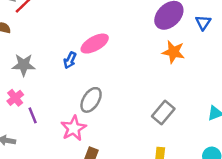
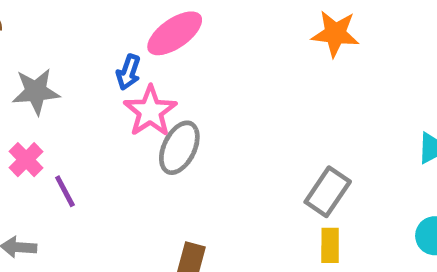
gray rectangle: (163, 112) -> (328, 192), moved
pink star: (74, 128) -> (150, 111), moved

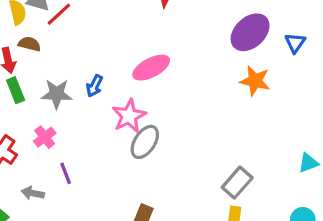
blue arrow: (128, 72) -> (94, 86), moved
purple line: (65, 191) -> (66, 173), moved

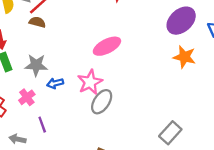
brown semicircle: (29, 44) -> (37, 22), moved
blue arrow: (94, 86) -> (55, 83), moved, turned 49

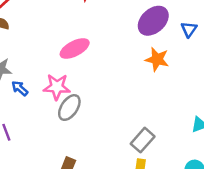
pink star: (90, 82) -> (57, 87), turned 30
blue arrow: (55, 83) -> (20, 88), turned 56

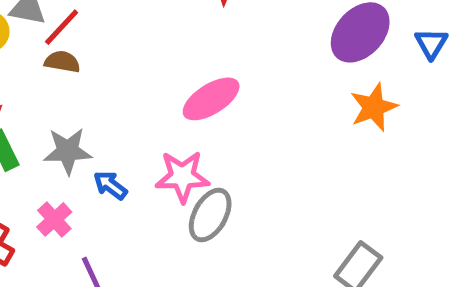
orange star: (157, 59) -> (374, 107), turned -30

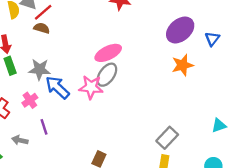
blue arrow: (110, 185) -> (57, 87), size x1.6
gray ellipse: (210, 215) -> (107, 75), moved

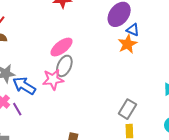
blue triangle: (212, 39) -> (133, 30), moved, turned -32
purple line: (44, 127) -> (17, 109), moved

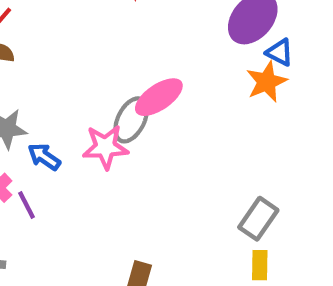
pink ellipse: (61, 47) -> (159, 97), moved
blue arrow: (24, 86) -> (44, 157), size x0.7

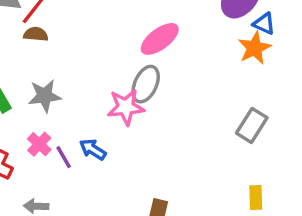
pink ellipse: (159, 97) -> (160, 39), moved
blue arrow: (44, 157) -> (93, 149), moved
gray rectangle: (258, 219) -> (252, 125), moved

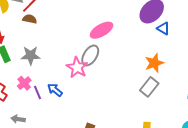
orange star: (255, 48) -> (154, 63), moved
pink star: (126, 107) -> (77, 68), turned 30

